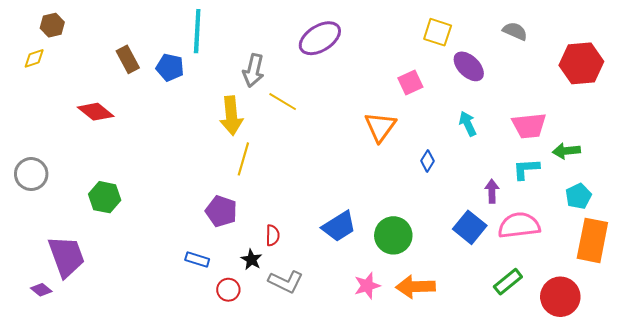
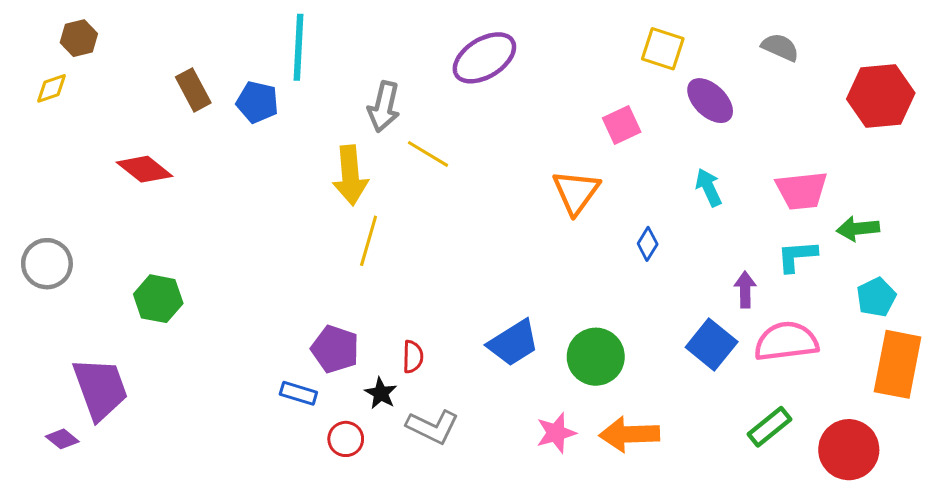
purple pentagon: (221, 211) -> (335, 349), moved

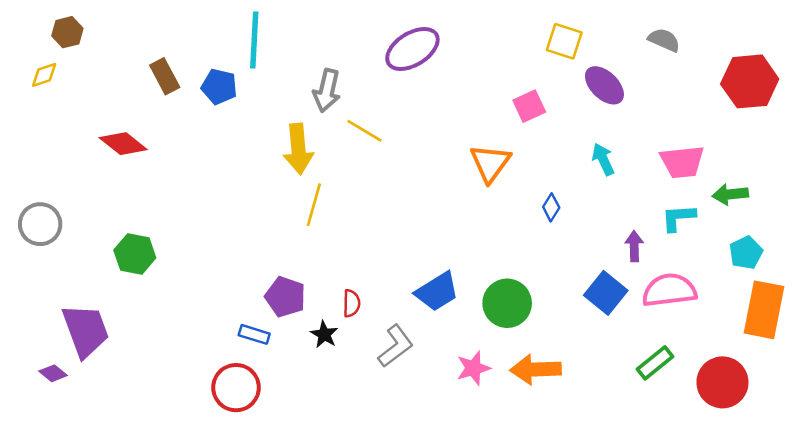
gray L-shape: (433, 427) -> (396, 346), moved, turned -63
red circle: (346, 439) -> (236, 388), moved, size x1.6

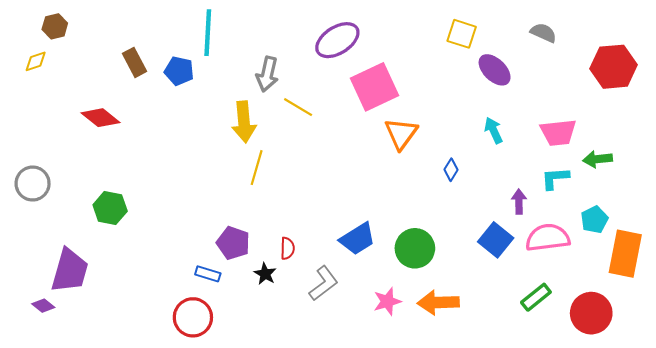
pink square: (529, 106) -> (375, 87), moved, size x1.8
cyan pentagon: (746, 253) -> (594, 220), moved
purple trapezoid: (86, 331) -> (70, 271), turned 36

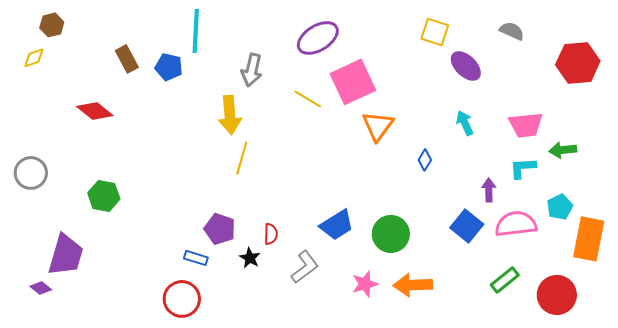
yellow line: (298, 107) -> (308, 99), moved

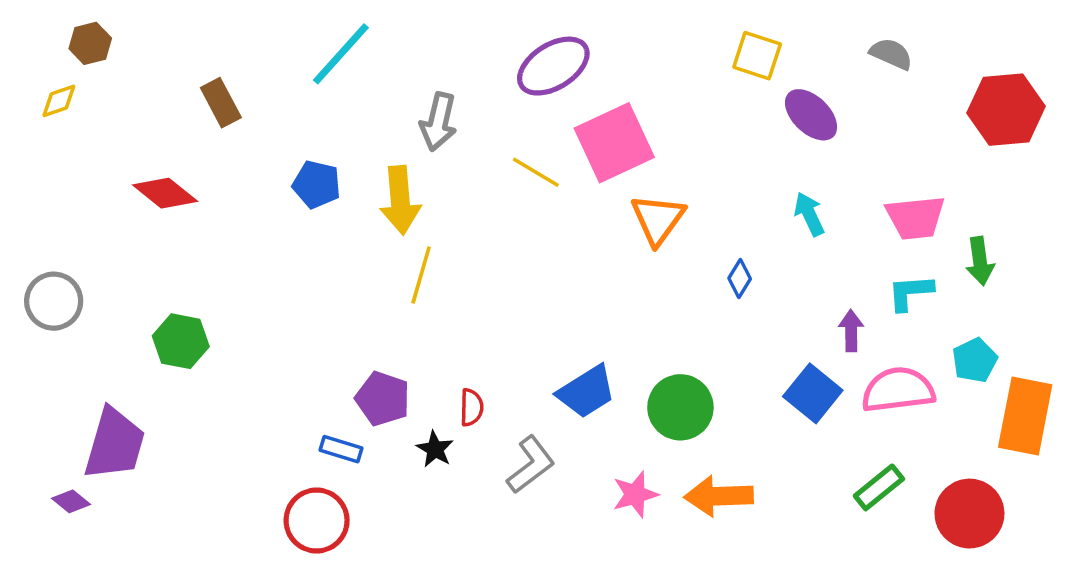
cyan line: (196, 31) -> (341, 54), turned 39
blue pentagon: (169, 67) -> (317, 184), moved
green arrow: (563, 150) -> (980, 261), turned -92

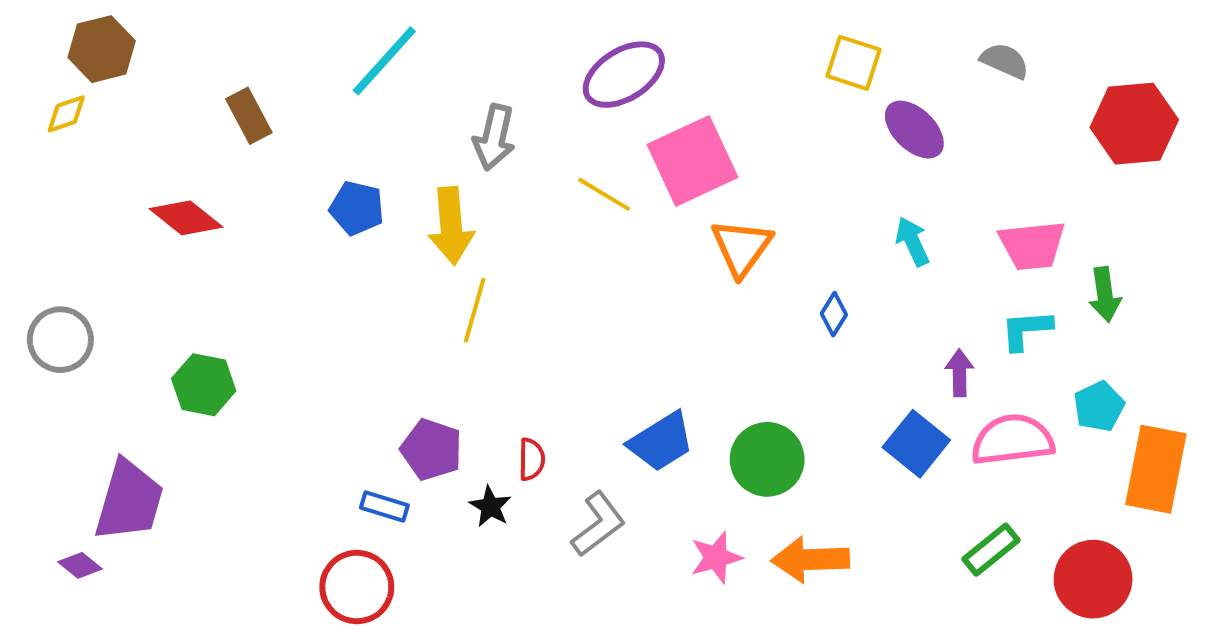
brown hexagon: (90, 43) -> (102, 49), size x1.4

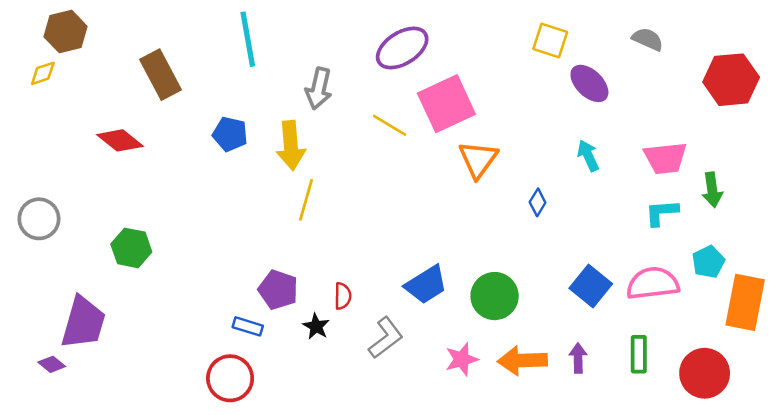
cyan line: (384, 61) -> (248, 39), turned -52
brown rectangle: (249, 116) -> (160, 75), size x1.4
purple arrow: (960, 373) -> (578, 358), moved
green rectangle: (991, 550) -> (639, 354), turned -51

